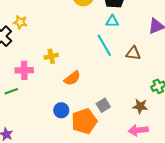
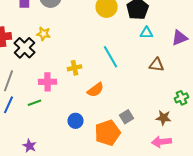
cyan triangle: (112, 21) -> (146, 33), moved
cyan line: (104, 45) -> (110, 57), moved
blue circle: (61, 110) -> (76, 121), moved

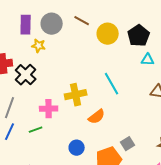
yellow star: (44, 34) -> (39, 46), moved
yellow cross: (74, 68) -> (76, 95), size x1.5

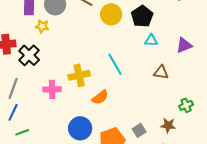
green line: (36, 130) -> (22, 132), moved
gray square: (128, 144) -> (139, 130), moved
blue circle: (77, 148) -> (80, 128), size x1.5

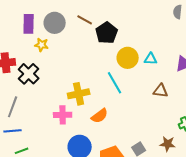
yellow circle: (111, 14) -> (128, 58), moved
black pentagon: (142, 16) -> (107, 33), moved
pink cross: (52, 89) -> (63, 115), moved
blue line: (13, 112) -> (13, 131), turned 60

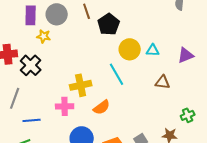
brown line: (85, 20) -> (87, 11), turned 42
blue line: (13, 131) -> (32, 120), moved

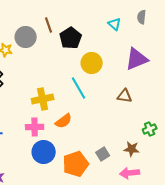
gray circle: (57, 14) -> (26, 37), moved
cyan triangle: (153, 50) -> (115, 24), moved, turned 40
purple triangle: (186, 55) -> (137, 59), moved, size x1.4
pink cross: (65, 106) -> (35, 127), moved

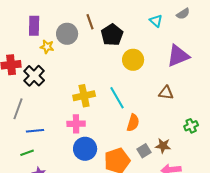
gray semicircle: (142, 17) -> (183, 14), turned -128
cyan line: (79, 88) -> (117, 98), moved
orange semicircle: (64, 121) -> (133, 123), moved, turned -36
brown star: (132, 149) -> (163, 146), moved

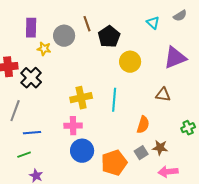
cyan line: (117, 98) -> (114, 100), turned 35
orange semicircle: (133, 123) -> (143, 125), moved

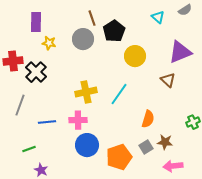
gray circle: (64, 36) -> (83, 39), moved
brown triangle: (163, 95) -> (168, 80), moved, turned 35
cyan line: (114, 100) -> (119, 94), turned 30
blue line: (32, 133) -> (47, 122), moved

